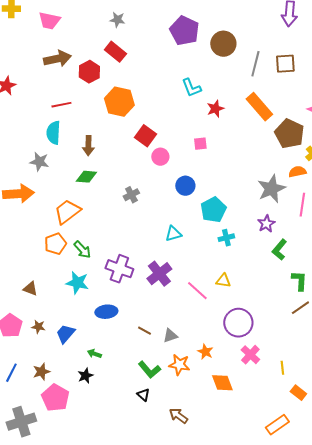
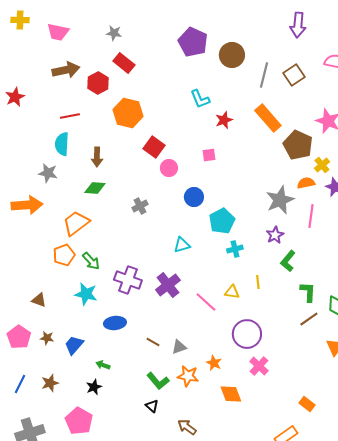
gray star: (117, 20) -> (114, 33), moved
brown square: (285, 64) -> (294, 75), turned -30
yellow line: (282, 368) -> (258, 282), moved
pink pentagon: (55, 398) -> (79, 421), moved

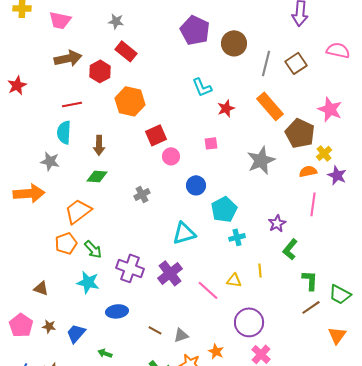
red square: (154, 147) -> (156, 135), turned 30
gray star: (280, 200) -> (261, 160), moved
cyan triangle: (182, 245) -> (184, 233), size x1.4

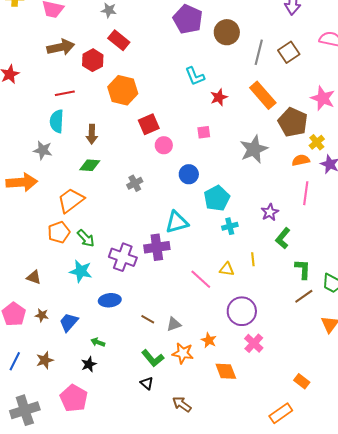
purple cross: (170, 273) -> (157, 247), moved, turned 30

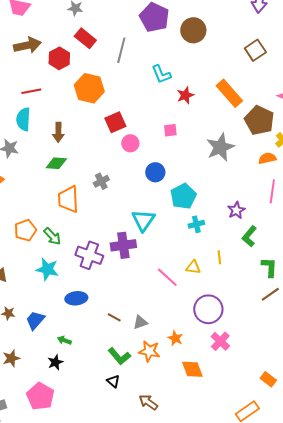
gray line: (259, 52) -> (121, 50), moved
orange trapezoid: (71, 200) -> (68, 199), moved, turned -56
cyan triangle: (177, 222) -> (143, 220), turned -40

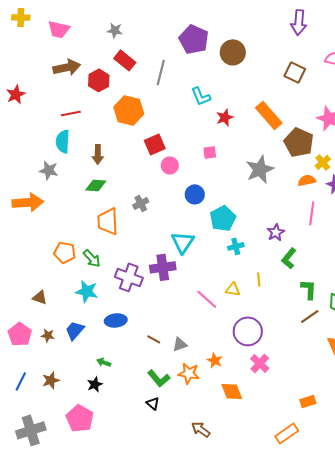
brown square: (255, 50) -> (295, 72), turned -30
orange pentagon: (25, 230) -> (65, 252), turned 30
blue trapezoid: (35, 320) -> (75, 330), moved
orange rectangle: (268, 379) -> (308, 401), turned -56
brown arrow: (148, 402) -> (201, 429), moved

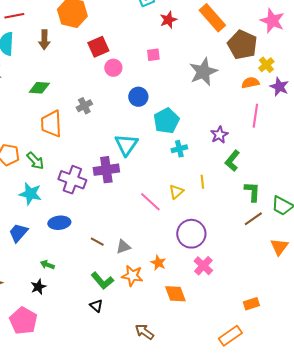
brown arrow: (98, 154) -> (44, 40), moved
yellow triangle: (233, 289) -> (176, 192), turned -49

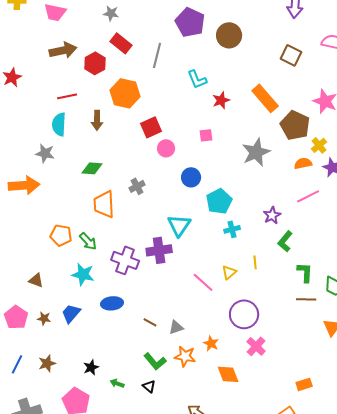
pink line: (255, 116) -> (308, 196), turned 55
brown line: (253, 219) -> (306, 299), turned 36
green arrow: (47, 265) -> (117, 383), moved

